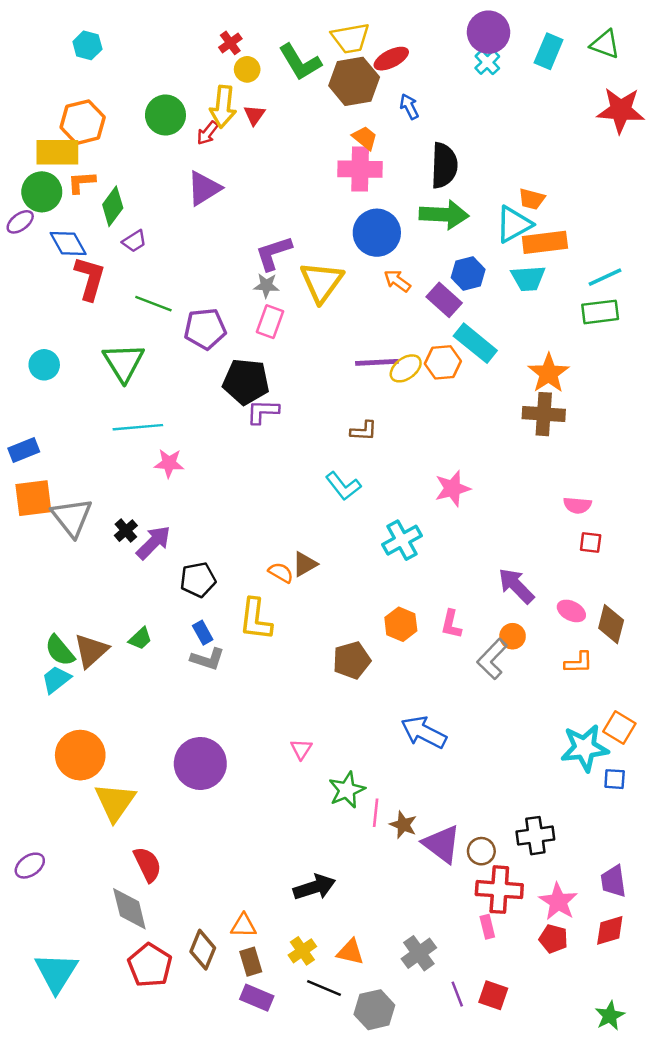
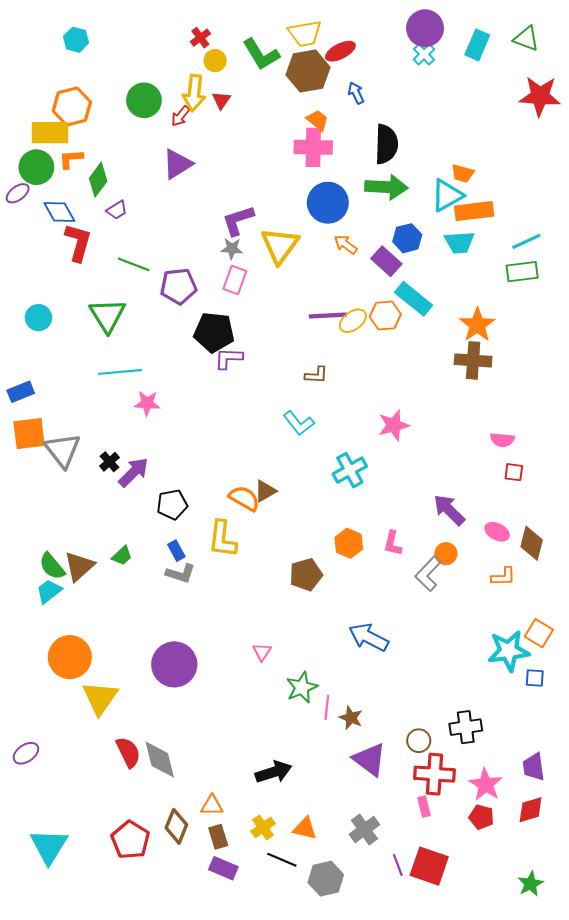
orange semicircle: (281, 573) -> (244, 498), size x1.4
purple triangle: (442, 844) -> (370, 759), moved
gray diamond: (129, 909) -> (160, 759), moved
red square: (493, 995) -> (429, 866), size x1.5

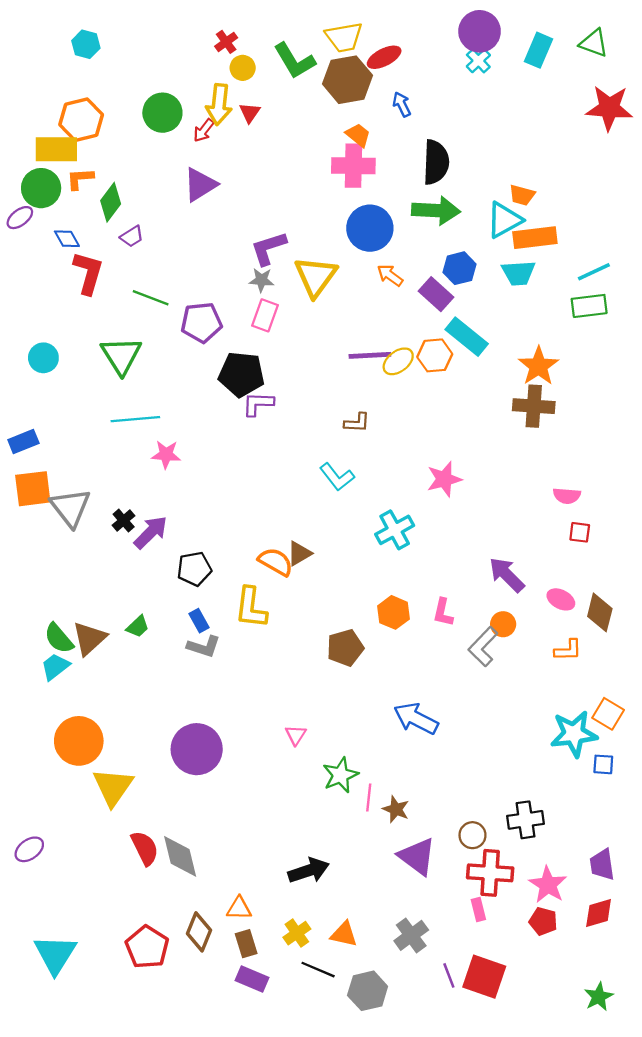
blue diamond: (59, 212) -> (67, 239), size x0.7

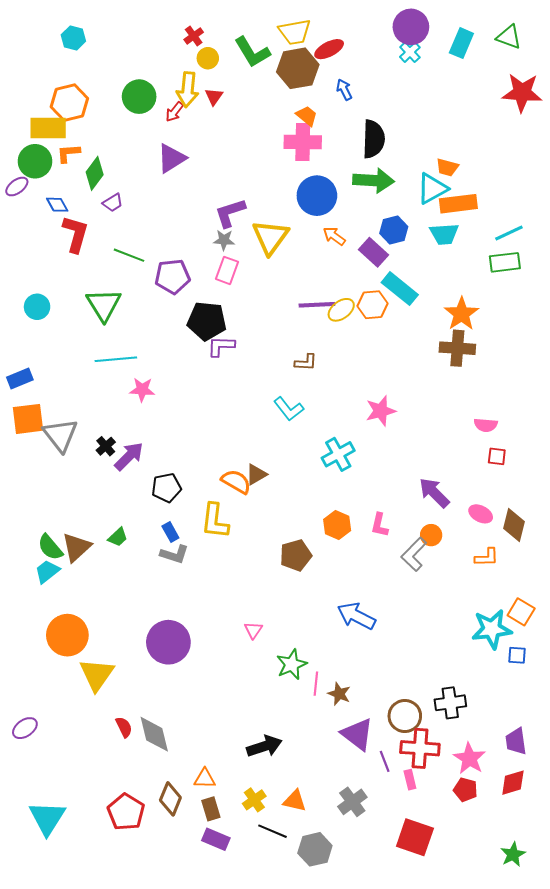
brown circle: (472, 835) -> (405, 716), size x1.4
red semicircle: (145, 848) -> (124, 727), size x0.7
purple line: (449, 975) -> (385, 761), moved

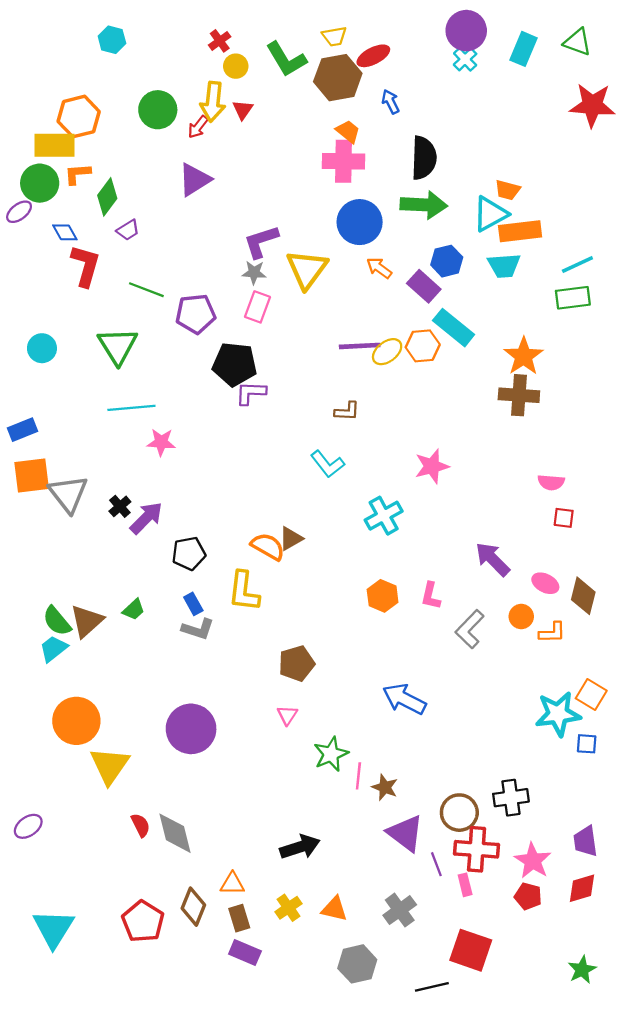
yellow trapezoid: (295, 32) -> (334, 36), size x0.7
cyan hexagon: (73, 38) -> (112, 40), moved
orange circle: (431, 535) -> (521, 616), moved
brown pentagon: (296, 555) -> (297, 664), moved
black line: (272, 831) -> (432, 987), moved, turned -36

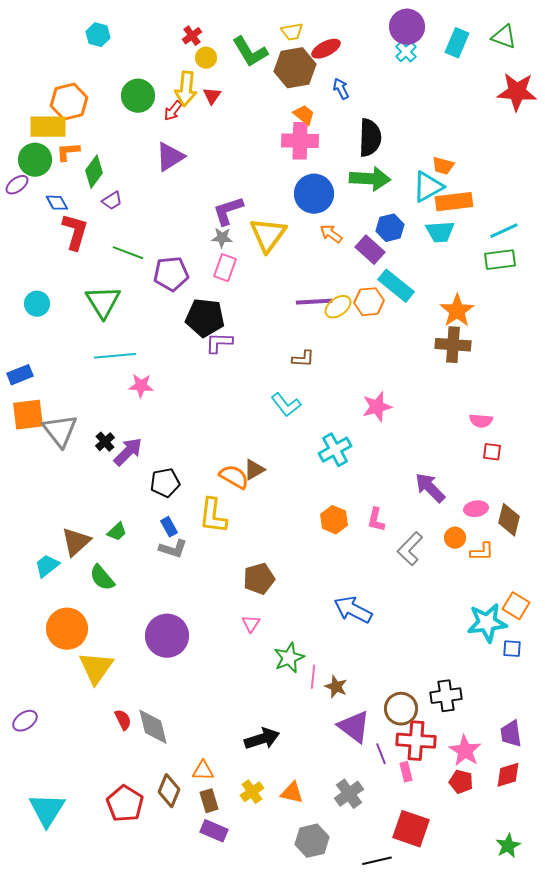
pink ellipse: (545, 583) -> (476, 509), turned -35
green semicircle: (57, 621) -> (102, 578), moved

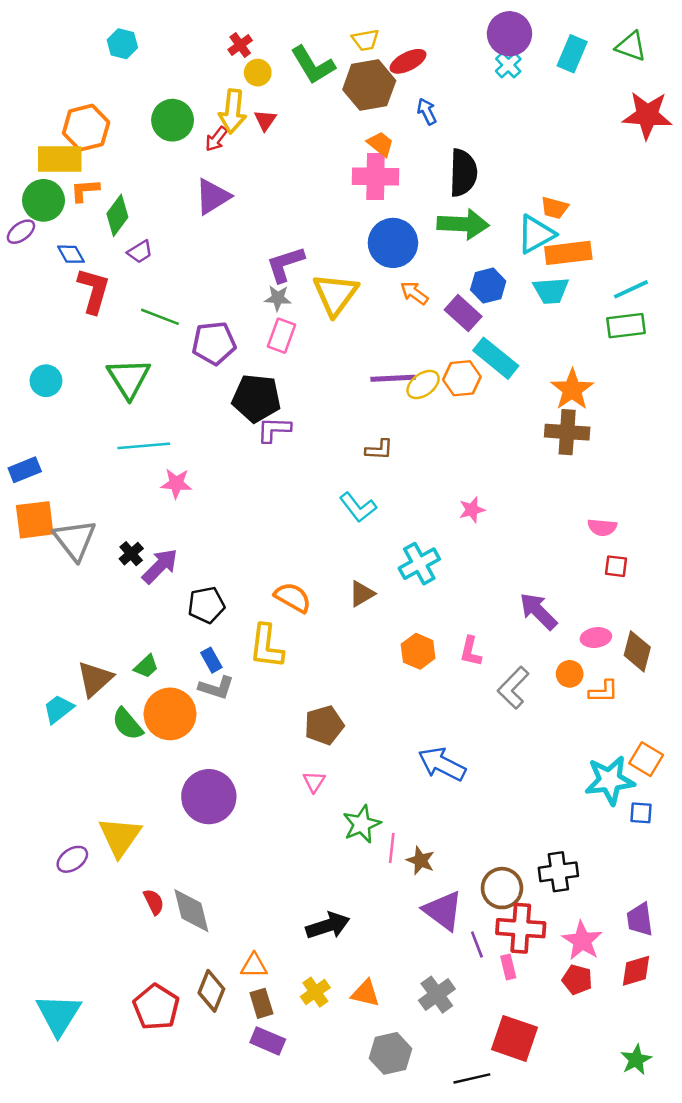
pink star: (377, 407) -> (472, 510), size x0.7
brown triangle: (254, 470) -> (362, 594), moved
orange circle: (67, 629) -> (170, 714), moved
purple ellipse: (25, 721) -> (72, 859), moved

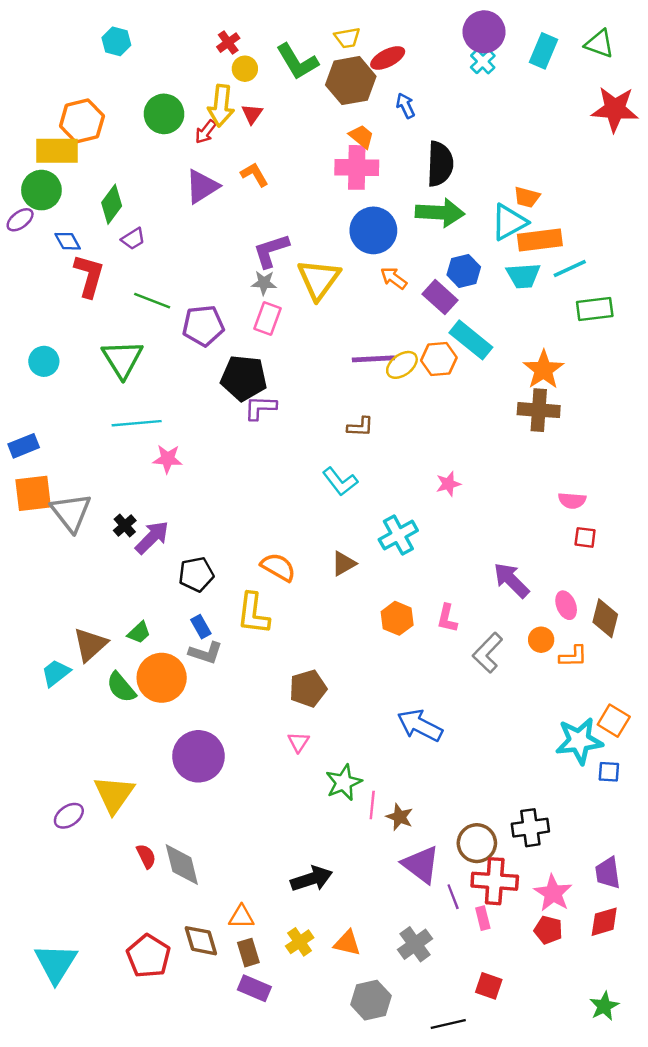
orange L-shape: (85, 190) -> (254, 175), moved, turned 64
cyan line: (631, 289) -> (570, 269), moved
pink ellipse: (596, 638) -> (566, 605), turned 76
brown diamond: (211, 991) -> (201, 941), turned -39
red square: (514, 1038) -> (489, 986), size x0.6

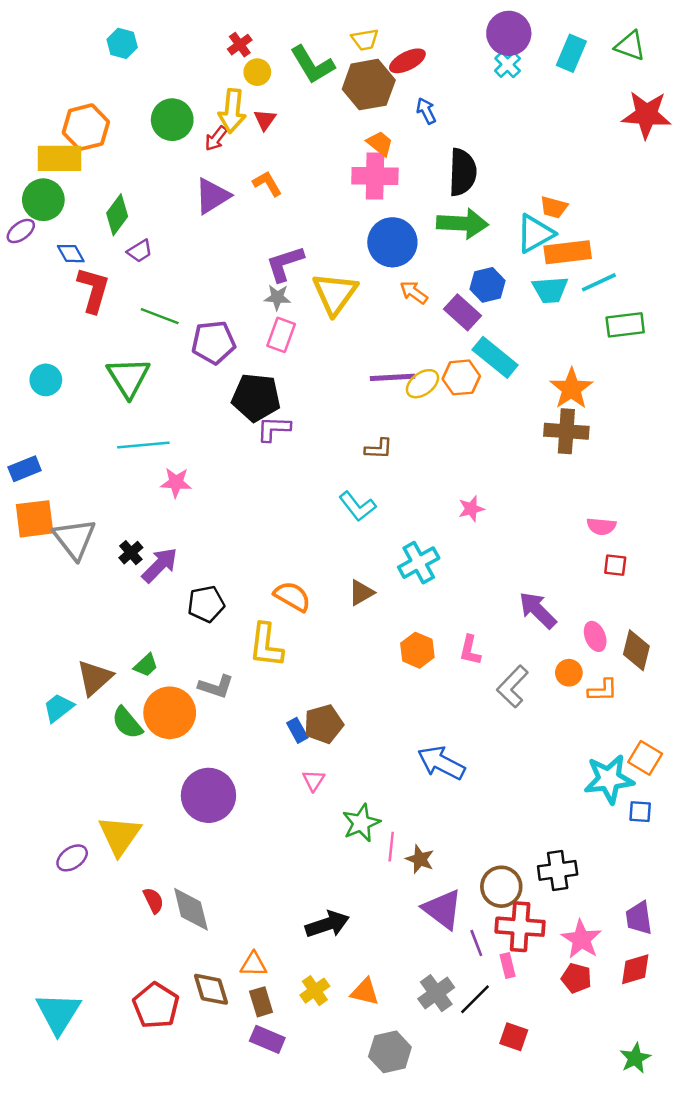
blue rectangle: (201, 627) -> (297, 730), moved
black line: (448, 1024) -> (475, 999), moved, turned -32

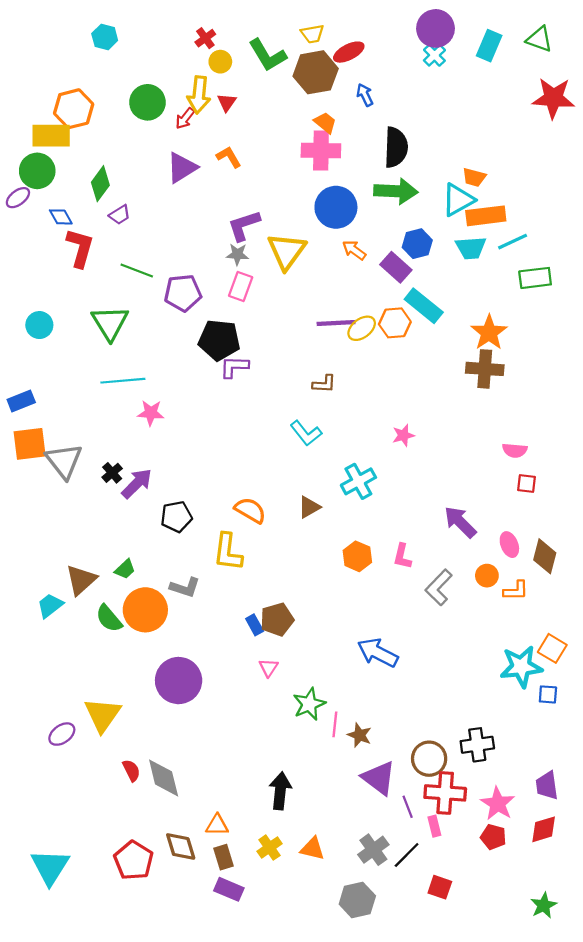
black arrow: (327, 924) -> (280, 791), turned -66
gray hexagon: (390, 1052) -> (357, 900), moved

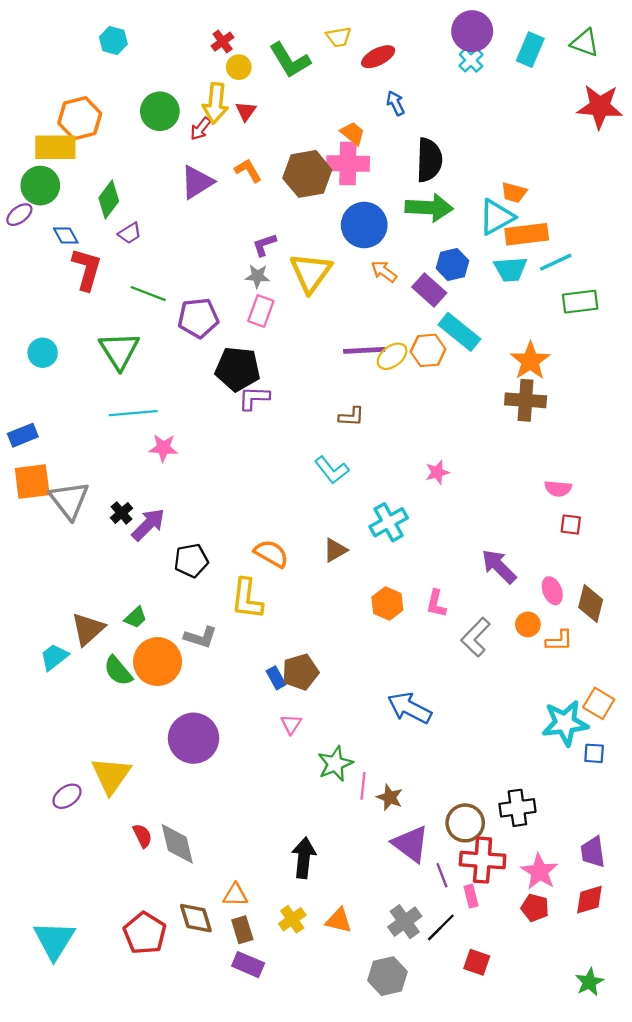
brown hexagon: (316, 72) -> (307, 174), moved
purple L-shape: (244, 225) -> (264, 245), size x0.7

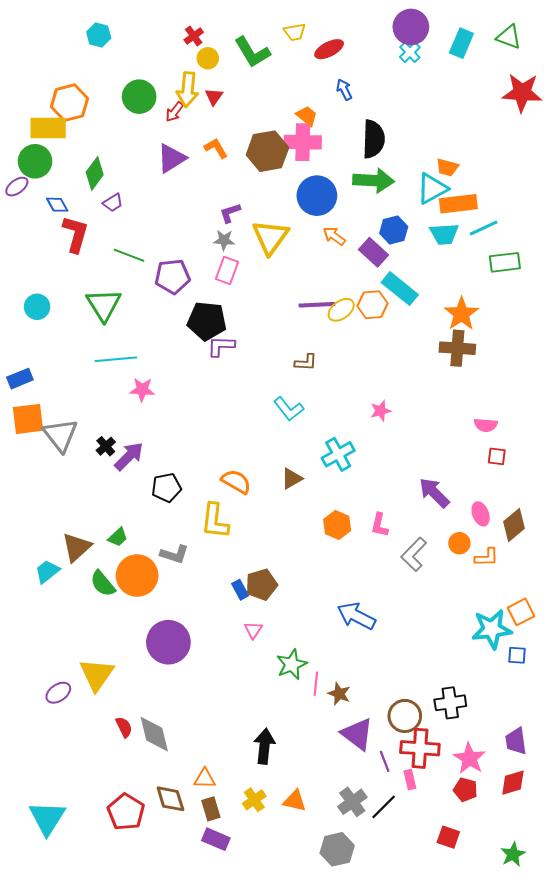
brown diamond: (591, 604) -> (514, 525), turned 36
orange square: (599, 703) -> (521, 612), turned 32
red square: (477, 962) -> (448, 837), moved

